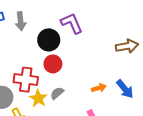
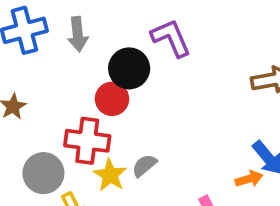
red circle: (53, 64) -> (112, 99), moved
orange arrow: (99, 88) -> (249, 179), moved

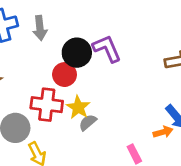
purple L-shape: (171, 38) -> (107, 49), moved
yellow star: (110, 175) -> (78, 107), moved

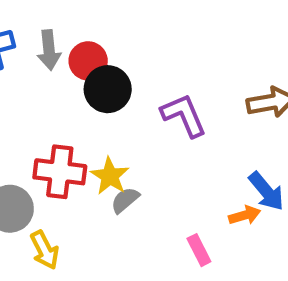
purple L-shape: (107, 49) -> (184, 115), moved
red circle: (65, 75) -> (88, 61), moved

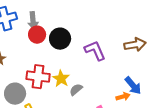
red circle: (88, 61) -> (37, 35), moved
gray semicircle: (125, 200) -> (76, 90), moved

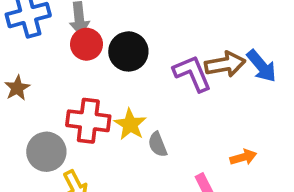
brown arrow: (135, 45) -> (225, 64), moved
blue arrow: (133, 86) -> (261, 66), moved
gray semicircle: (76, 90) -> (158, 144), turned -72

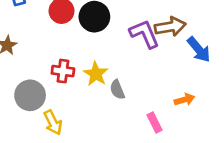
blue arrow: (261, 66) -> (199, 50), moved
red cross: (88, 121) -> (63, 71), size x0.7

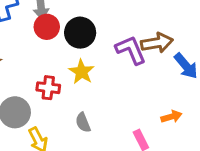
yellow star: (96, 74) -> (82, 72), moved
gray semicircle: (117, 90) -> (83, 122), moved

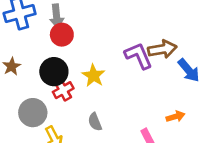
black circle: (80, 33) -> (54, 72), moved
red cross: (48, 88) -> (63, 90), turned -36

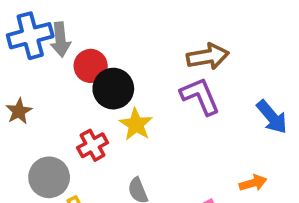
gray arrow: (57, 16) -> (60, 39), moved
brown arrow: (162, 49) -> (208, 56), moved
black circle: (54, 72) -> (113, 89), moved

